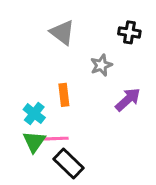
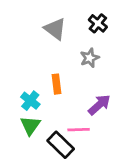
black cross: (129, 32) -> (98, 23), moved, turned 30
purple arrow: (128, 100) -> (99, 105), moved
pink line: (56, 139) -> (79, 130), moved

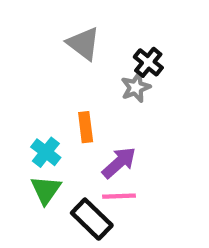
black cross: (98, 23) -> (148, 62), moved
purple arrow: (99, 105) -> (119, 163), moved

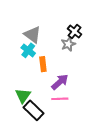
gray triangle: (83, 44) -> (32, 35), moved
cyan cross: (46, 152) -> (28, 50), moved
black rectangle: (92, 219) -> (33, 110), moved

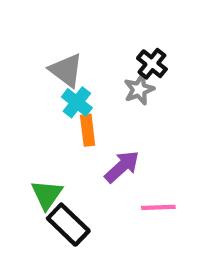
cyan cross: (28, 50) -> (77, 102), moved
pink line: (60, 99) -> (158, 207), moved

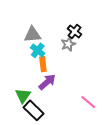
gray triangle: (66, 70) -> (32, 35), turned -42
purple arrow: (122, 167) -> (47, 82), moved
pink line: (158, 207) -> (88, 102), moved, turned 42

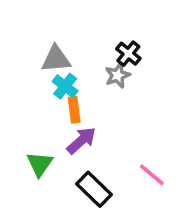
black rectangle: (33, 110) -> (94, 189), moved

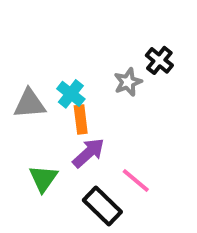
black cross: (128, 54) -> (159, 60), moved
gray triangle: (56, 59) -> (30, 104), moved
pink line: (152, 175) -> (136, 180), moved

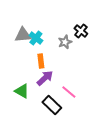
cyan cross: (71, 94) -> (36, 38), moved
gray triangle: (30, 104) -> (23, 35), moved
green triangle: (43, 178) -> (22, 91), turned -35

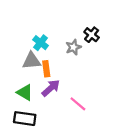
gray triangle: (23, 35) -> (32, 61), moved
green triangle: (22, 91) -> (25, 92), moved
black rectangle: (52, 105) -> (25, 119), moved, turned -36

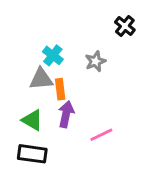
black cross: (92, 35) -> (125, 26), moved
purple arrow: (51, 88) -> (66, 114), turned -36
pink line: (78, 104) -> (101, 135), turned -66

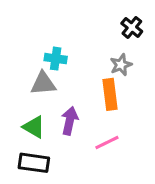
cyan cross: (53, 55) -> (56, 59), turned -30
gray star: (95, 61) -> (121, 65), moved
orange rectangle: (60, 89) -> (110, 94), moved, size x1.4

